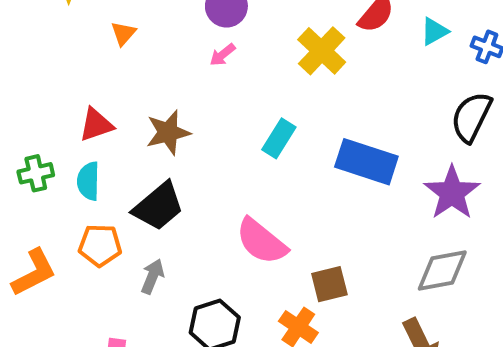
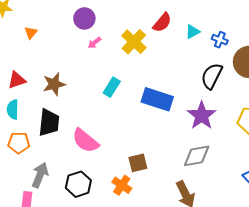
pink arrow: (223, 55) -> (95, 43), moved
black trapezoid: (158, 206) -> (49, 123), turned -44
pink semicircle: (261, 241) -> (85, 141), moved
gray arrow: (153, 276) -> (40, 175), moved, size x1.4

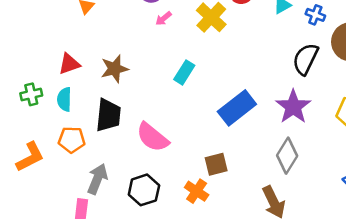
blue rectangle: (157, 99) -> (237, 108), moved, turned -56
gray diamond: (197, 156) -> (287, 156), turned -48

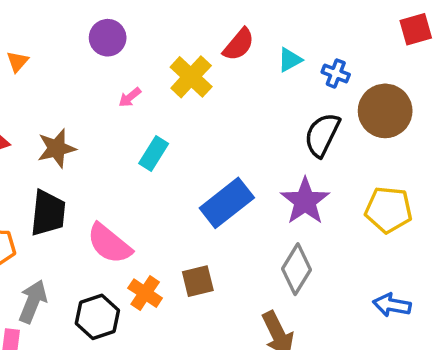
pink arrow: (163, 19) -> (130, 97), moved
orange cross: (197, 191) -> (145, 293), moved

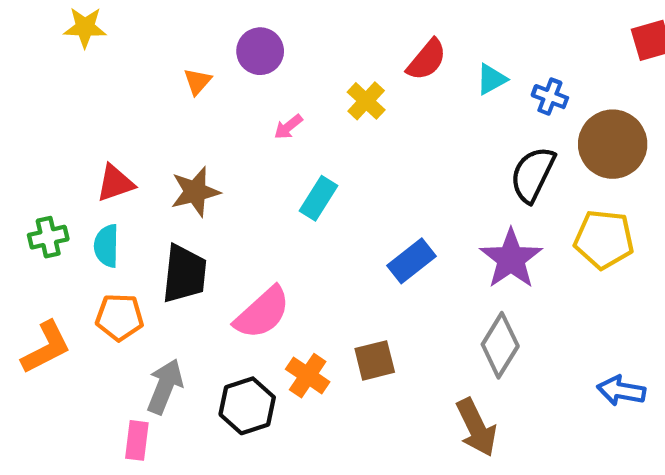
orange triangle: (17, 62) -> (197, 81), moved
yellow cross: (191, 77) -> (366, 101), size x0.7
blue rectangle: (227, 203) -> (411, 261), size x0.7
yellow pentagon: (389, 210) -> (604, 239), moved
pink semicircle: (109, 244) -> (262, 313), turned -81

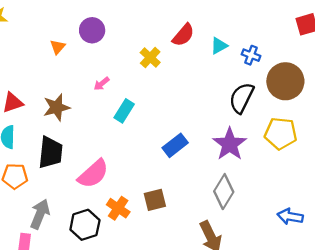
pink arrow: (288, 127) -> (102, 84), moved

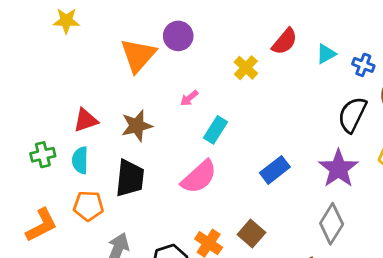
orange triangle: (58, 47) -> (138, 55), size x2.0
pink semicircle: (93, 174) -> (199, 177), moved
brown square: (155, 200) -> (251, 233), turned -35

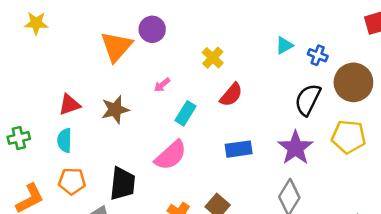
yellow star: (66, 21) -> (36, 23), moved
red semicircle: (285, 41) -> (231, 95), moved
green cross: (43, 155) -> (19, 138), moved
blue rectangle: (275, 170) -> (239, 149), turned 30
black trapezoid: (130, 178) -> (123, 184), moved

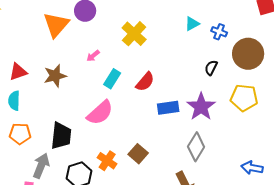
yellow cross: (213, 58) -> (134, 34), size x1.4
red semicircle: (231, 95) -> (145, 82), moved
black semicircle: (308, 100) -> (211, 68), size x0.6
blue rectangle: (239, 149) -> (168, 108), moved

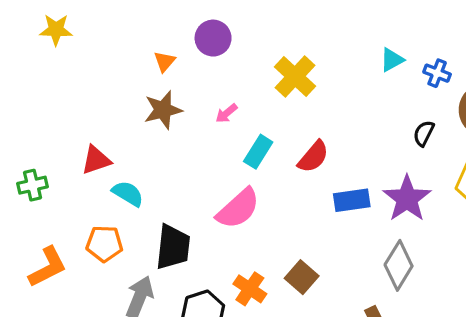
orange triangle: (56, 25) -> (165, 61), size x0.5
red triangle: (18, 72) -> (96, 160), moved
brown star: (55, 76) -> (163, 110), moved
cyan semicircle: (14, 101) -> (128, 194), moved, turned 120

